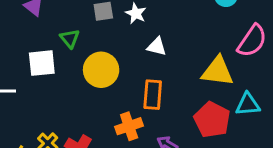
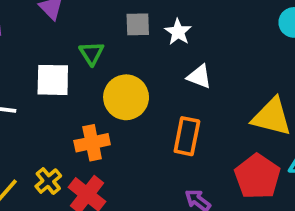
orange cross: (129, 126) -> (92, 143), moved

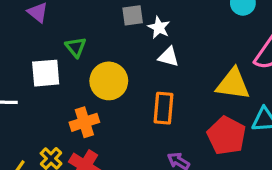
gray square: (138, 24) -> (133, 15), moved
white star: (178, 32) -> (159, 27), moved

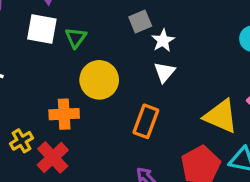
gray square: (133, 15) -> (140, 22), turned -30
white triangle: (168, 57) -> (164, 72), turned 40
white square: (46, 73) -> (42, 29), moved

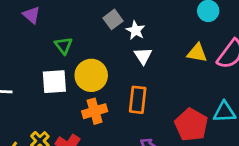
white square: (42, 29) -> (54, 82), moved
orange cross: (64, 114) -> (95, 111), moved
yellow triangle: (221, 116) -> (197, 53), moved, size x0.7

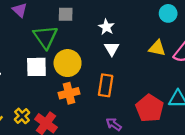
gray square: (113, 19) -> (66, 14), moved, turned 35
green triangle: (64, 46) -> (45, 37), size x1.6

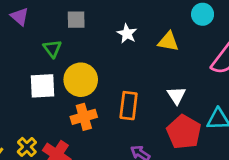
green triangle: (45, 37) -> (52, 49), size x0.6
yellow triangle: (157, 48) -> (168, 42), moved
white triangle: (112, 49) -> (176, 95), moved

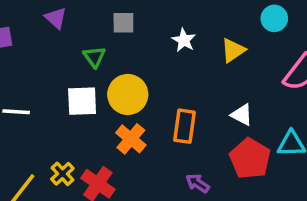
yellow triangle: (168, 42) -> (233, 50), turned -45
white triangle: (176, 95) -> (242, 115), turned -30
orange cross: (84, 117) -> (131, 139), turned -35

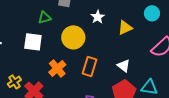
green triangle: (94, 57) -> (44, 18), turned 40
yellow circle: (128, 94) -> (73, 37), moved

